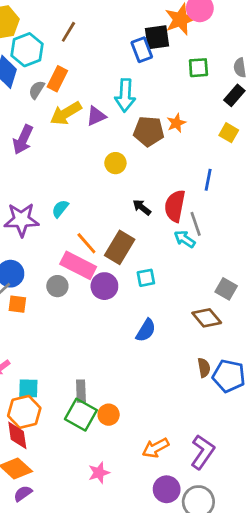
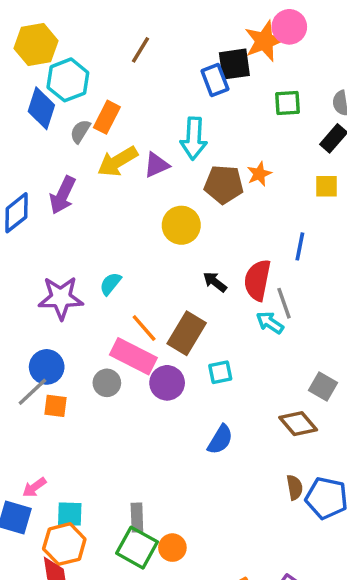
brown line: (68, 32) -> (141, 50), moved
yellow square: (229, 133) -> (326, 186), turned -30
yellow circle: (115, 163) -> (181, 225), size x1.4

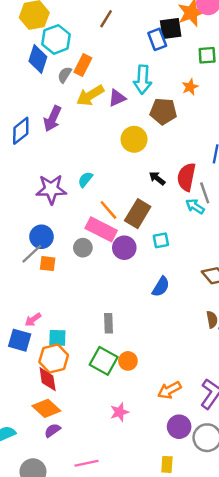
orange star: (259, 174) -> (190, 87), moved
gray rectangle: (137, 517) -> (108, 323), moved

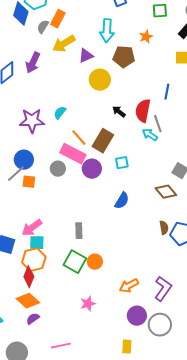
purple triangle: (117, 98) -> (86, 56), moved
pink arrow: (33, 320) -> (32, 228), moved, size x1.5
red diamond: (48, 379) -> (29, 277), turned 30

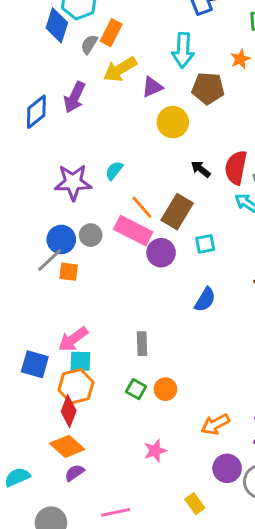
gray circle: (58, 169) -> (91, 235), moved
green square: (75, 262) -> (136, 389), size x0.6
yellow rectangle: (127, 347) -> (195, 504), moved, turned -40

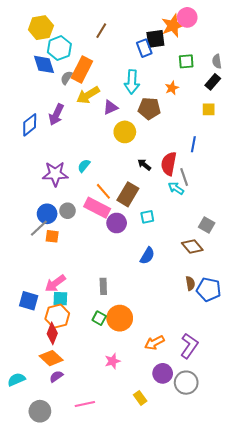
blue diamond: (57, 25) -> (44, 64), turned -35
orange rectangle: (111, 33) -> (82, 70), size x1.4
orange circle: (165, 389) -> (120, 318), size x1.6

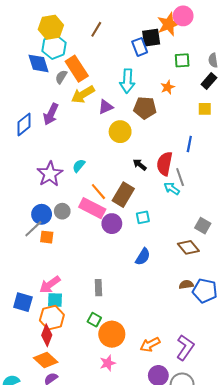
yellow hexagon: (41, 28) -> (51, 27), moved
orange rectangle: (82, 70) -> (77, 69), turned -60
purple star: (55, 174) -> (50, 174), turned -30
brown semicircle: (190, 283) -> (186, 285), turned -88
orange circle: (120, 318) -> (112, 334), moved

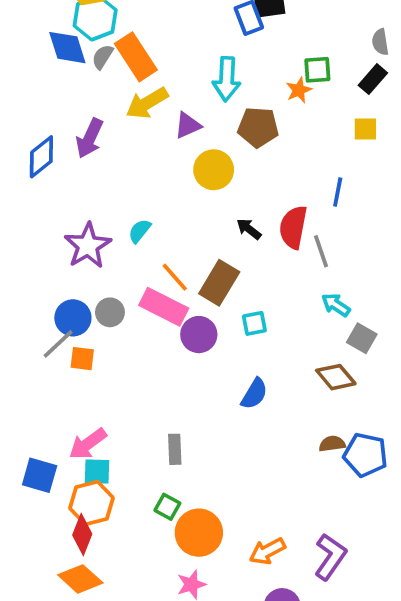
green square: (182, 60) -> (317, 70), moved
gray semicircle: (61, 77) -> (103, 57), moved
cyan arrow: (172, 188) -> (336, 305), moved

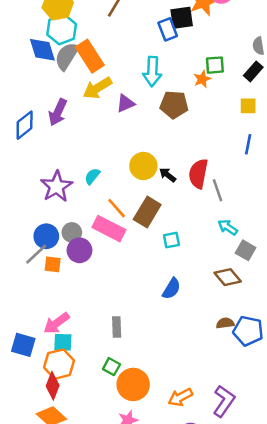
gray semicircle: (103, 57) -> (67, 56), size x1.6
yellow circle: (214, 170) -> (143, 166), moved
blue line: (338, 192) -> (248, 144), moved
purple circle: (199, 335) -> (79, 250), moved

